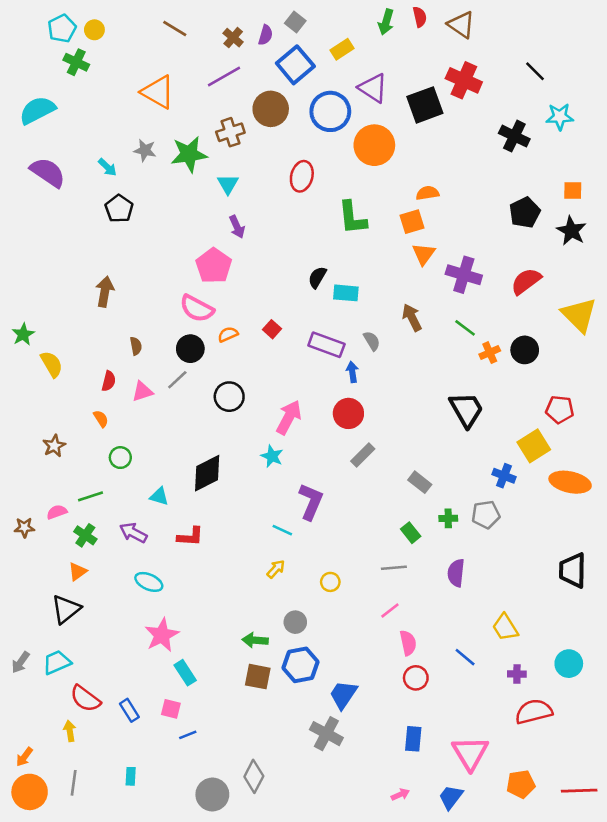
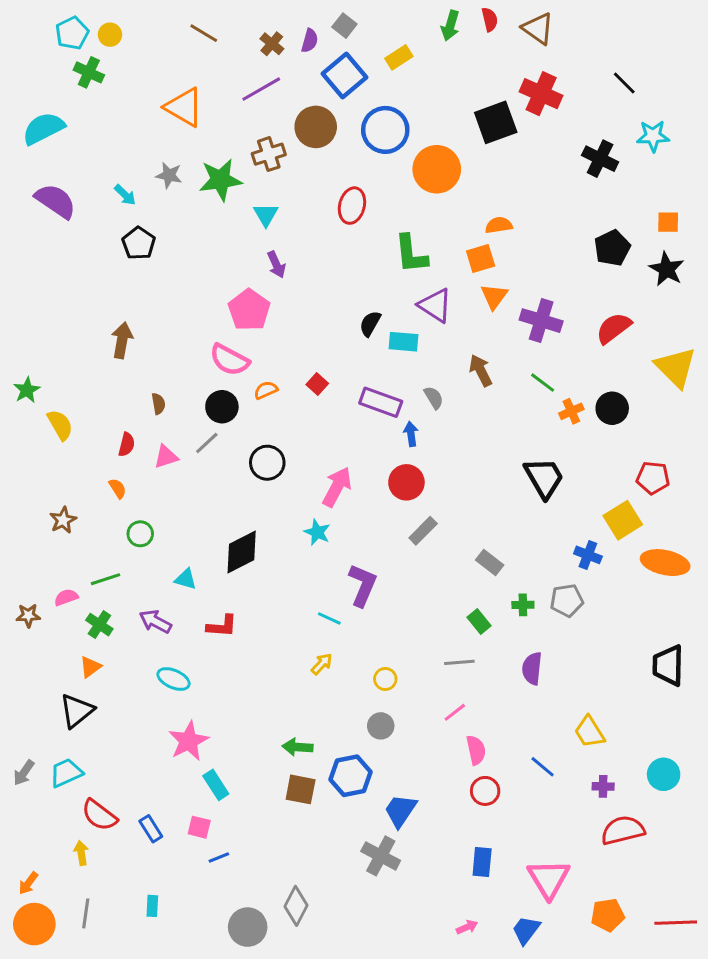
purple triangle: (373, 88) -> (435, 305), moved
gray circle: (295, 622) -> (381, 726), moved

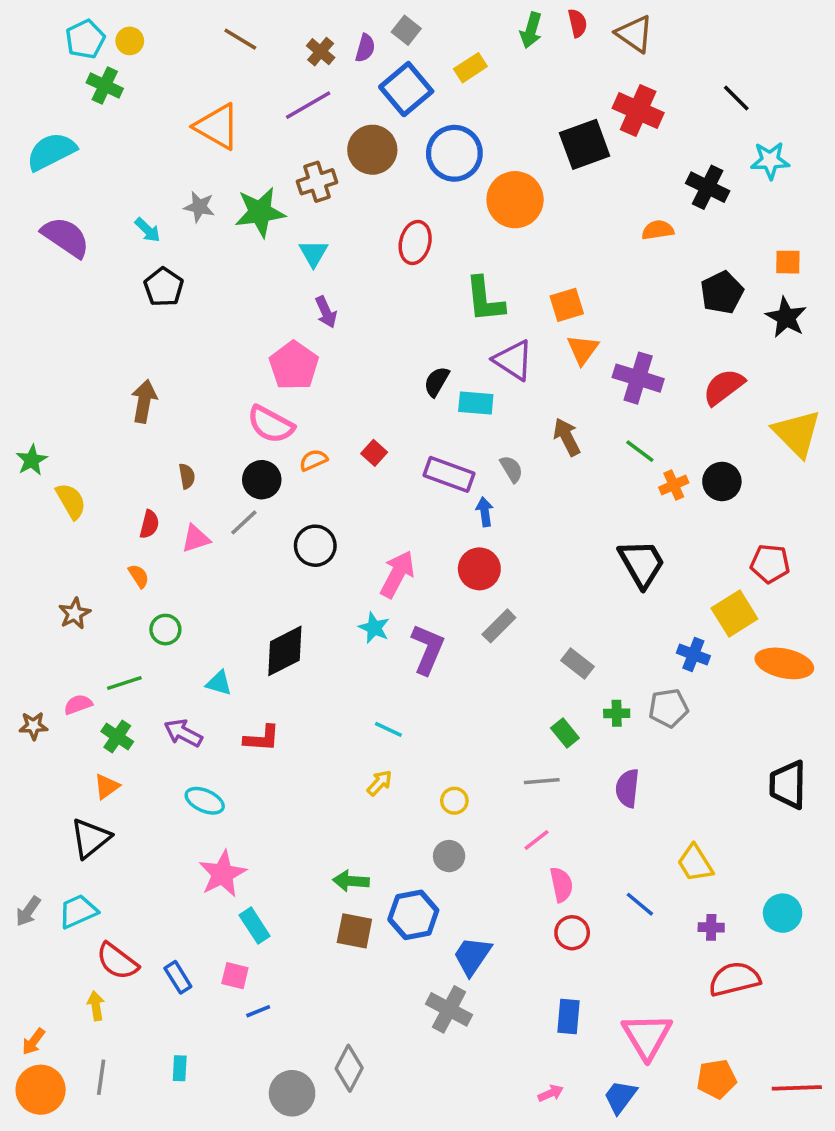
orange semicircle: (499, 225) -> (658, 230), moved
purple L-shape: (363, 585) -> (428, 649), moved

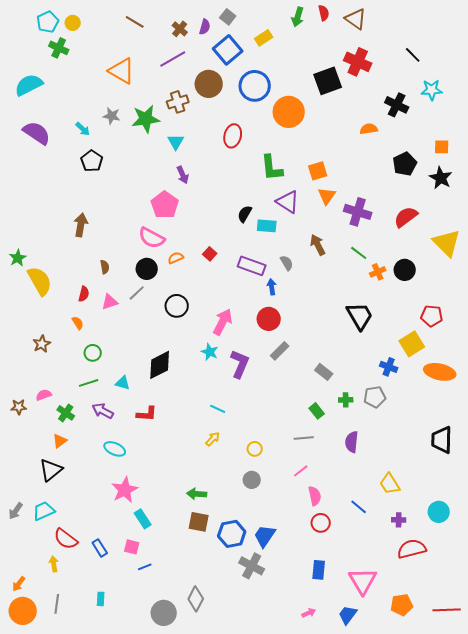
yellow semicircle: (71, 501) -> (40, 281), size x1.4
green line: (124, 683) -> (89, 383), moved
blue hexagon: (413, 915) -> (232, 534), moved

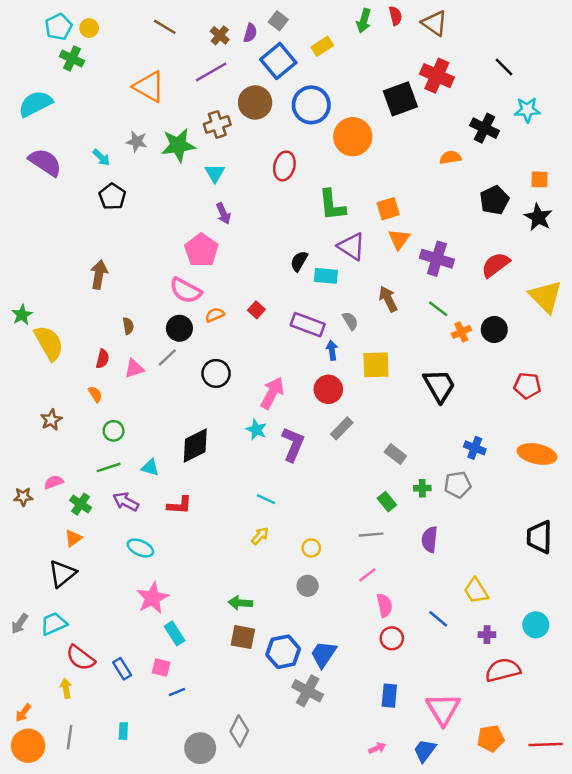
yellow square: (412, 344) -> (376, 365), moved, turned 30

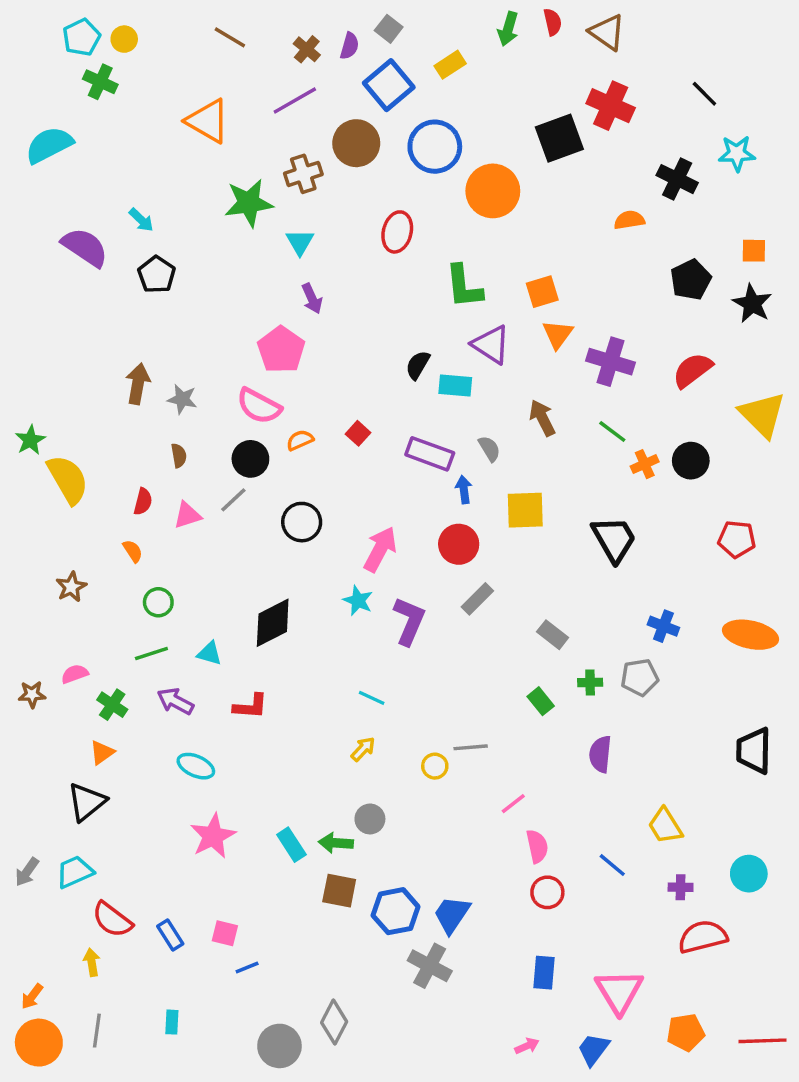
gray star: (137, 142) -> (182, 399), moved
purple semicircle: (45, 162) -> (85, 247), moved
gray line: (371, 535) -> (471, 747), moved
gray circle: (308, 586) -> (370, 819), moved
cyan rectangle: (175, 633) -> (291, 845), moved

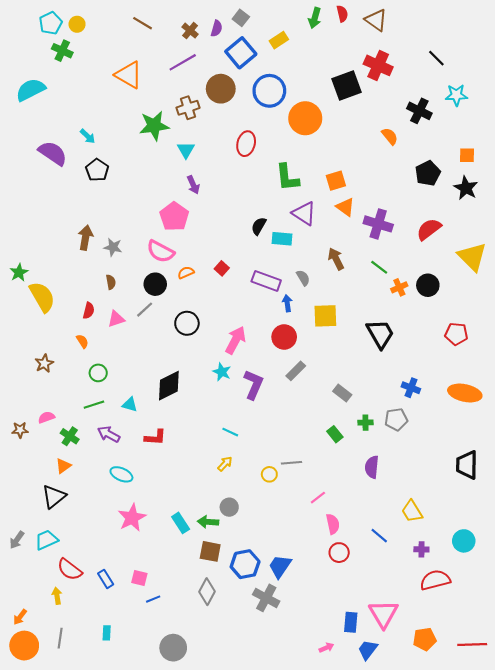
orange semicircle: (629, 220) -> (390, 136), turned 60
orange triangle: (558, 334) -> (345, 207), turned -30
blue rectangle: (544, 973) -> (351, 622), moved
gray diamond: (334, 1022) -> (207, 592), moved

